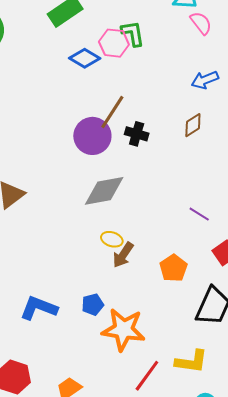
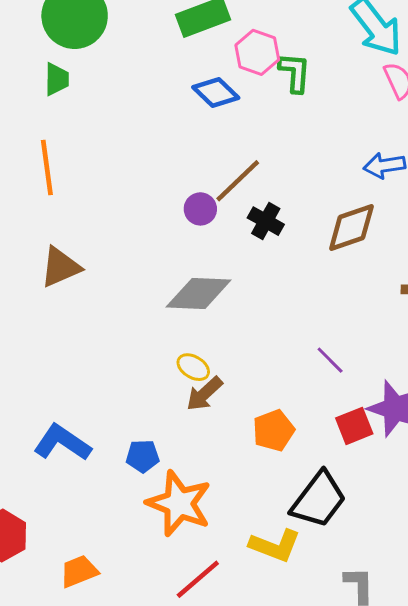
pink hexagon: (114, 43) -> (257, 52), moved
brown diamond: (193, 125) -> (351, 227), size x1.5
purple circle: (92, 136) -> (200, 209), size x0.6
yellow L-shape: (191, 361) -> (275, 546), moved

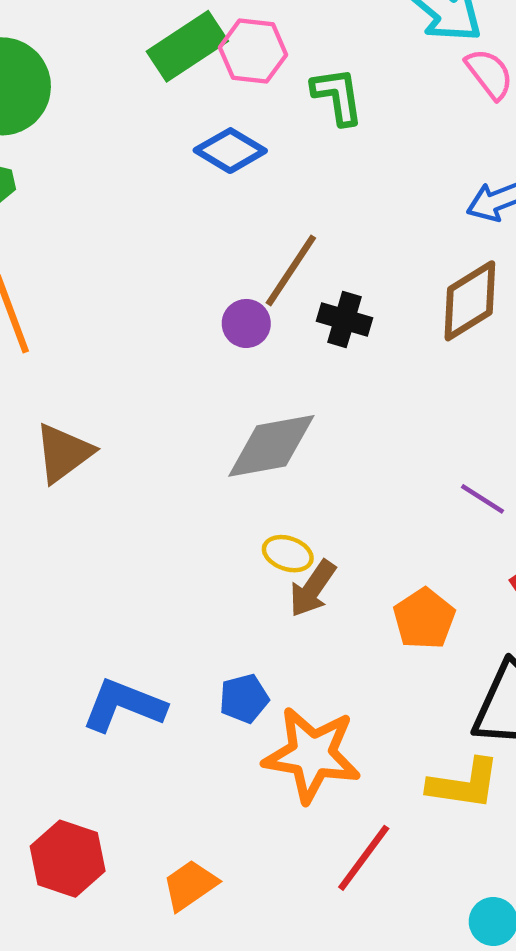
pink hexagon: (257, 52) -> (253, 51), moved

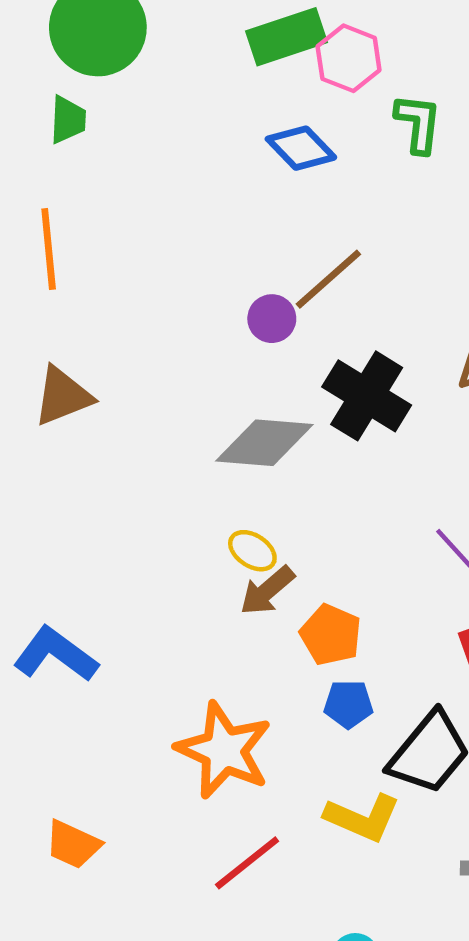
black cross: (344, 320) -> (367, 396), moved, size x1.6
orange pentagon: (424, 619) -> (331, 635), moved, turned -30
blue pentagon: (244, 699) -> (348, 704), moved
orange trapezoid: (190, 885) -> (73, 844), turned -136

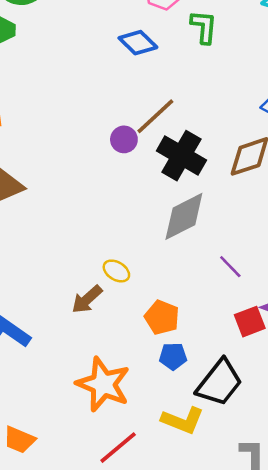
black cross: (367, 396) -> (181, 156), moved
gray diamond: (264, 443) -> (184, 216), moved, turned -30
brown arrow: (267, 591) -> (87, 299), moved

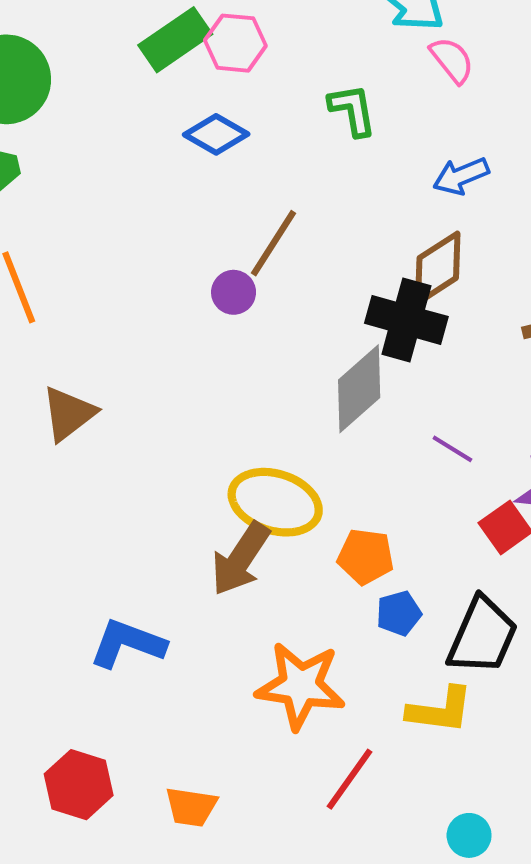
green L-shape: (204, 27) -> (352, 110), moved
black cross: (181, 156) -> (406, 320), moved
yellow ellipse: (116, 271) -> (275, 502), size x2.0
brown arrow: (87, 299) -> (240, 559), size x1.4

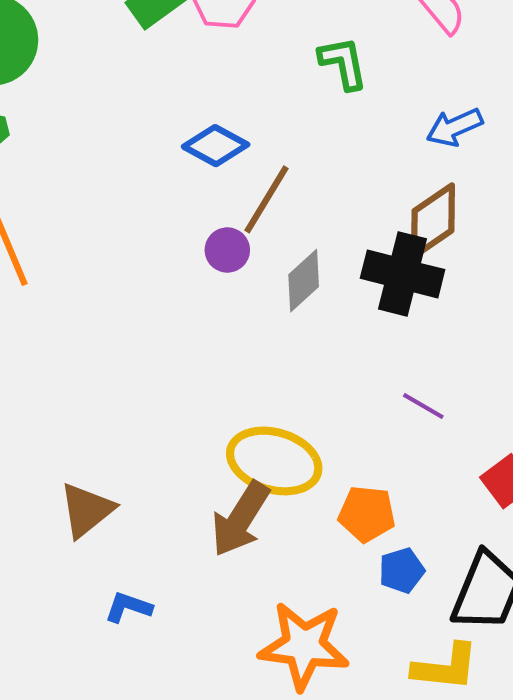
blue diamond: (216, 134) -> (216, 146), moved
gray diamond: (359, 389) -> (304, 281), moved, size x0.7
brown triangle: (69, 414) -> (87, 510), moved
purple line: (452, 449) -> (423, 406), moved
blue L-shape: (128, 644) -> (128, 607), size x0.6

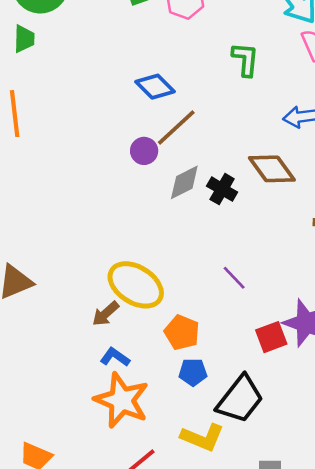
brown diamond: (433, 221) -> (272, 169), turned 72
black cross: (403, 274) -> (222, 189), moved, size x0.6
brown arrow: (240, 519) -> (106, 314), size x0.6
blue L-shape: (128, 607) -> (115, 357), moved

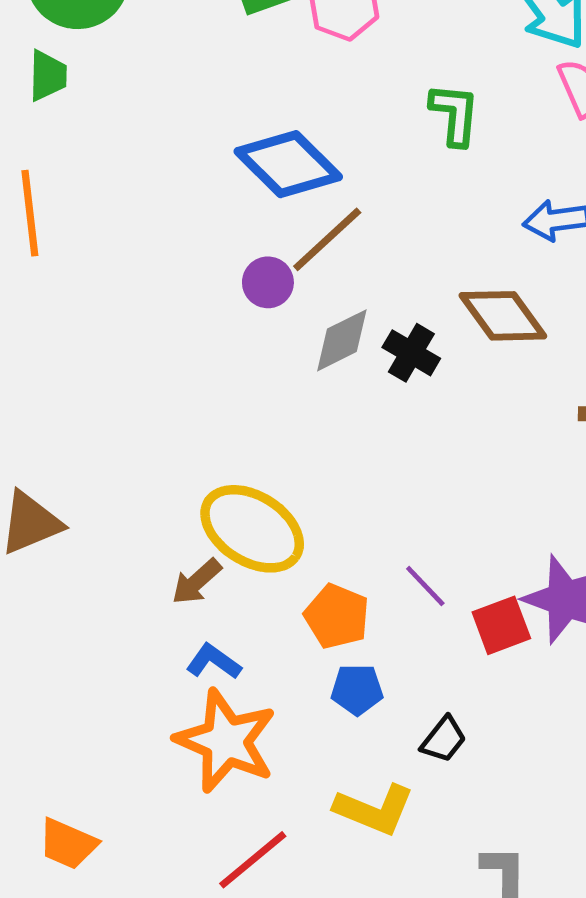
blue diamond: (155, 87) -> (288, 164), size x1.4
purple line: (234, 278) -> (425, 586), moved
black trapezoid: (240, 399) -> (444, 739), size x0.5

